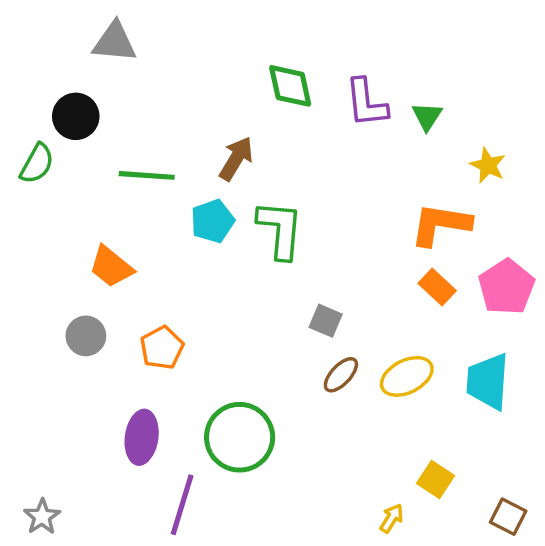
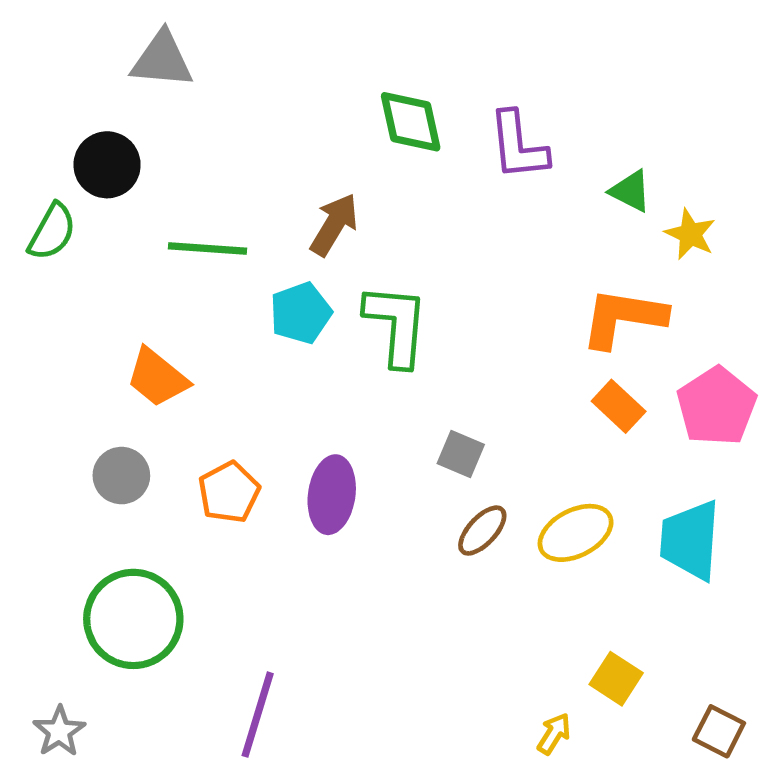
green triangle: (427, 116) -> (630, 191), moved, turned -36
purple ellipse: (142, 437) -> (332, 495), moved
green circle: (240, 437) -> (133, 619), moved

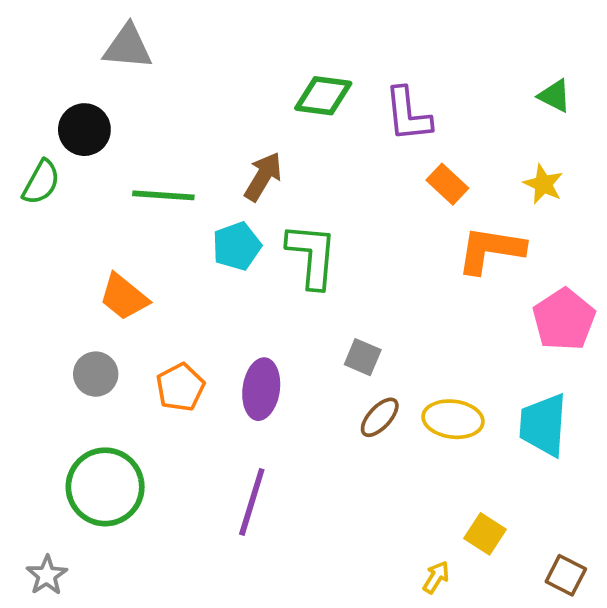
green diamond: (411, 122) -> (323, 96), turned -70
green triangle: (630, 191) -> (555, 96), moved
orange rectangle: (619, 406) -> (447, 184), moved
yellow ellipse: (576, 533) -> (453, 419), turned 34
purple line: (258, 715) -> (252, 502), moved

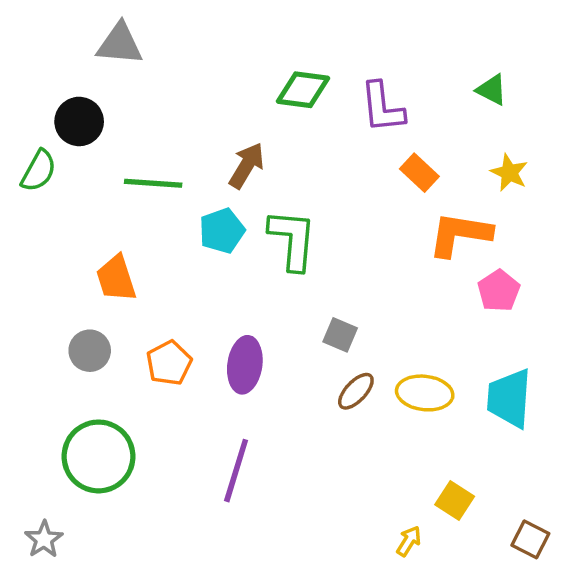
green triangle: (555, 96) -> (492, 90), moved
orange trapezoid: (124, 297) -> (116, 278), turned 33
pink pentagon: (564, 320) -> (499, 291), moved, size x0.7

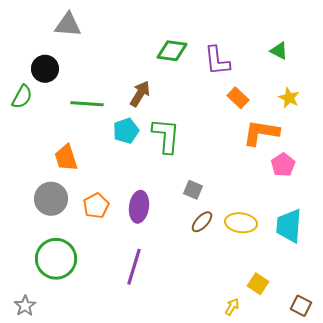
gray circle: (90, 351) -> (51, 199), size x1.4

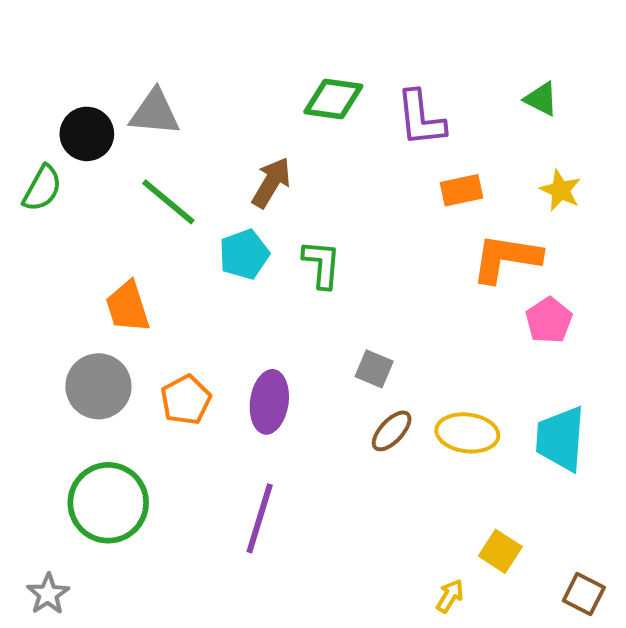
gray triangle: (68, 25) -> (155, 113), moved
orange rectangle: (238, 98) -> (462, 190), turned -55
green line: (87, 104) -> (168, 202), turned 36
green L-shape: (166, 136) -> (322, 264), size x0.7

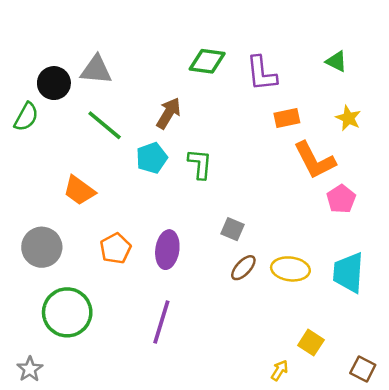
orange L-shape: (506, 258) -> (315, 160), turned -126
orange trapezoid: (128, 307) -> (79, 190), turned -36
gray circle: (98, 386) -> (42, 247), moved

